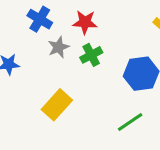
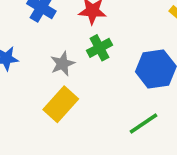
gray star: (58, 47) -> (63, 64), moved

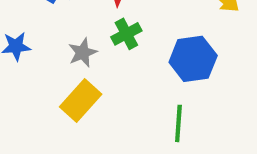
green line: (144, 124) -> (178, 123), turned -52

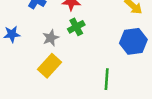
blue hexagon: (193, 59) -> (133, 41), moved

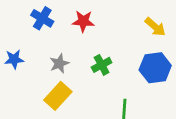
green cross: (76, 27) -> (102, 65), moved

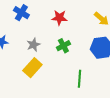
red star: (83, 21) -> (59, 18), moved

